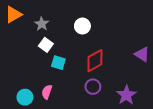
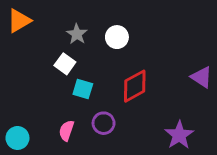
gray star: (42, 24) -> (77, 34), moved
purple circle: (93, 87) -> (104, 123), moved
cyan circle: (25, 97) -> (17, 138), moved

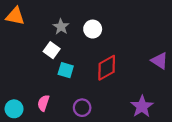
orange triangle: (19, 21) -> (15, 16), turned 42
purple circle: (104, 123) -> (82, 108), moved
pink semicircle: (66, 131) -> (43, 103), moved

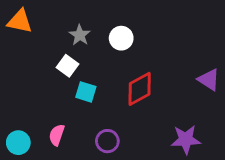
purple star: (142, 106) -> (186, 140), turned 30

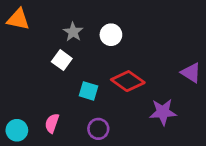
red diamond: (140, 89) -> (128, 81), turned 64
cyan square: (86, 92) -> (88, 91), moved
purple star: (186, 140) -> (163, 112), moved

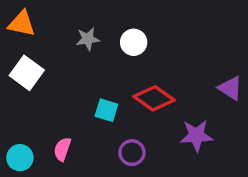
gray star: (73, 32) -> (88, 39), turned 30
white square: (62, 60) -> (27, 73), moved, size x1.4
purple circle: (98, 129) -> (132, 153), moved

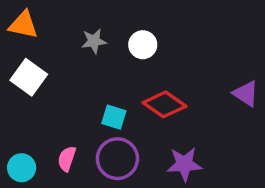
purple star: (196, 136) -> (184, 164), moved
purple circle: (132, 153) -> (117, 159), moved, size x1.5

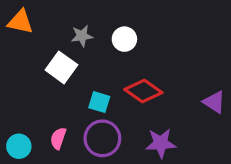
white square: (29, 77) -> (61, 67), moved
purple triangle: (246, 94) -> (214, 102), moved

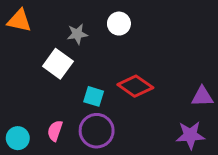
white circle: (124, 39) -> (119, 24), moved
purple triangle: (214, 102) -> (202, 96), turned -35
purple star: (161, 143) -> (190, 135), moved

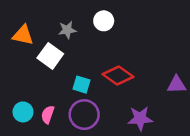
orange triangle: (19, 21) -> (23, 35), moved
purple star: (190, 135) -> (140, 118), moved
cyan circle: (18, 138) -> (23, 112), moved

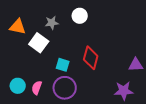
red diamond: (118, 75) -> (91, 58), turned 70
purple star: (140, 118) -> (124, 91), moved

